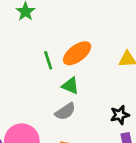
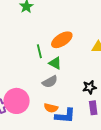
green line: (48, 60) -> (39, 51), moved

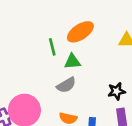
green triangle: (55, 63) -> (72, 62), turned -32

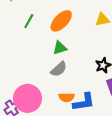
green line: (52, 47) -> (29, 21), moved, turned 56

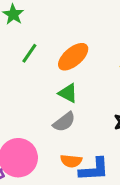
green triangle: (60, 48) -> (68, 93), turned 40

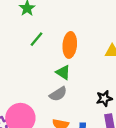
orange ellipse: (73, 57) -> (70, 45), turned -50

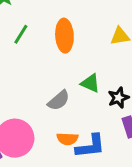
green triangle: (63, 72) -> (90, 83), moved

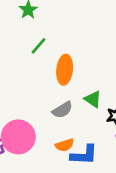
orange ellipse: (64, 36) -> (65, 70), moved
orange semicircle: (67, 139) -> (65, 145), turned -30

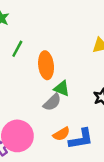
green triangle: (93, 99) -> (62, 88), moved

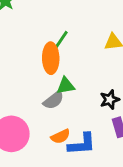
green line: (17, 49) -> (61, 40), moved
green triangle: (62, 88) -> (66, 86), turned -36

